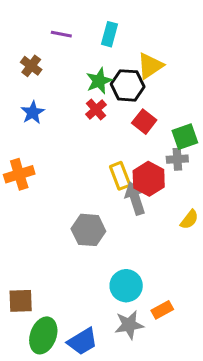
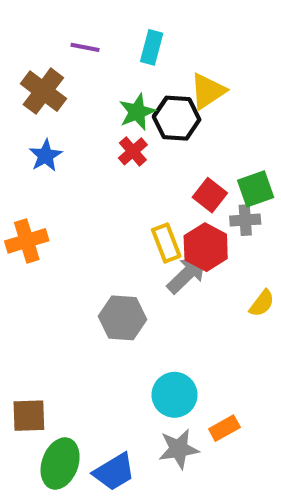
brown cross: (31, 66) -> (43, 91), size x1.5
red square: (144, 122) -> (210, 195), moved
gray arrow: (135, 198) -> (187, 274), turned 64

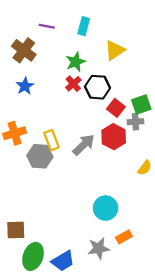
black hexagon: (177, 118) -> (97, 87), moved
yellow rectangle: (166, 243) -> (51, 140), moved
gray arrow: (187, 274) -> (84, 145), moved
gray hexagon: (122, 318) -> (40, 156), moved
cyan circle: (174, 395) -> (106, 208), moved

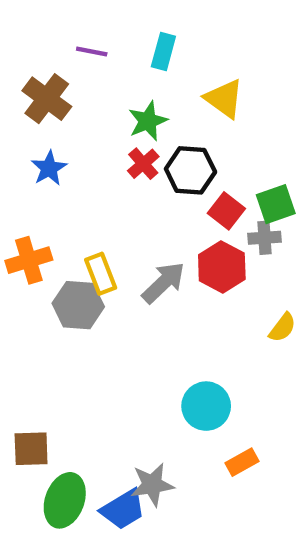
yellow triangle: (115, 50) -> (224, 99), turned -50
gray star: (99, 248) -> (152, 485), moved

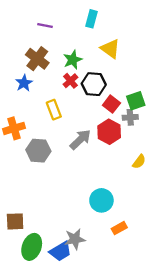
cyan rectangle: (163, 51) -> (91, 19), moved
brown cross: (47, 99) -> (37, 59), moved
yellow rectangle: (101, 274) -> (54, 110), moved

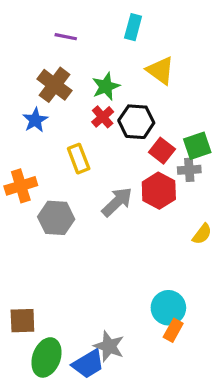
cyan circle: (101, 200) -> (168, 308), moved
orange rectangle: (119, 228) -> (173, 330), turned -32
gray star: (75, 239) -> (109, 346), turned 30

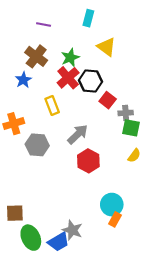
red cross: (103, 117) -> (68, 78), size x1.5
green square: (197, 146) -> (131, 128), moved, turned 30
red hexagon: (159, 191) -> (88, 161), moved
green ellipse: (46, 357) -> (31, 238), turned -45

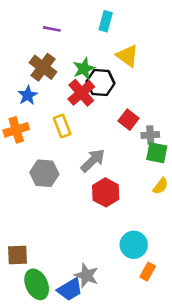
black hexagon: (90, 81) -> (100, 83), moved
orange cross: (14, 124) -> (16, 130), moved
orange rectangle: (115, 219) -> (148, 272), moved

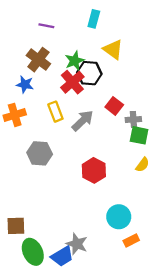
blue star: (28, 95) -> (25, 84), turned -30
gray arrow: (93, 160) -> (83, 121), moved
orange rectangle: (148, 272) -> (131, 240), turned 35

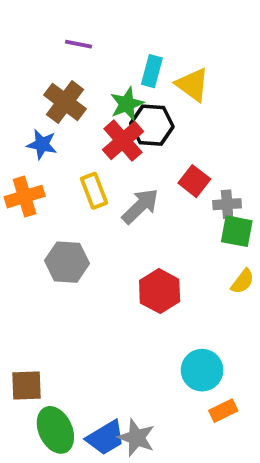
cyan rectangle: (94, 19) -> (152, 71), moved
gray star: (77, 244) -> (136, 438), moved

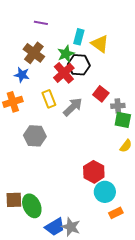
red hexagon: (160, 291) -> (94, 172), moved
green ellipse: (55, 430) -> (32, 206), moved

